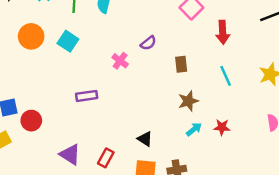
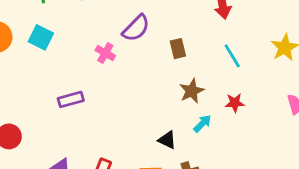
purple semicircle: (148, 43) -> (136, 28), size x1.5
red star: (222, 127) -> (235, 103), moved
black triangle: (145, 139) -> (167, 140), moved

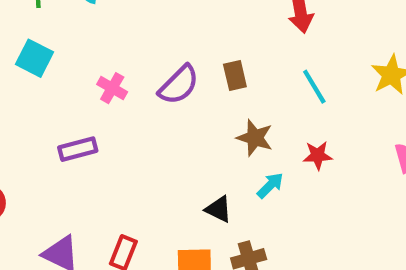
purple semicircle: (136, 28) -> (179, 85), moved
pink cross: (105, 53) -> (112, 88), moved
brown star: (192, 91) -> (255, 138), turned -30

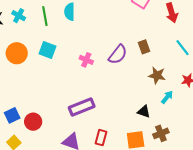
purple rectangle: (78, 149) -> (82, 107), moved, size x1.4

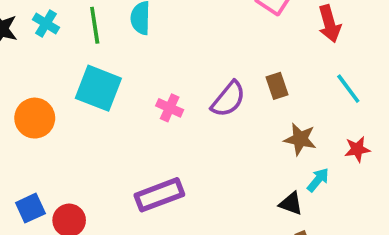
cyan square: (48, 50) -> (98, 88), size x1.4
orange circle: (17, 53) -> (35, 118), moved
black triangle: (144, 112) -> (291, 204), moved

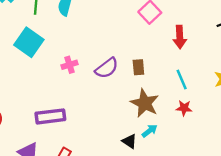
pink cross: (170, 108) -> (70, 65), turned 35
brown star: (300, 139) -> (145, 103), size x1.4
red star: (357, 149) -> (184, 108), moved

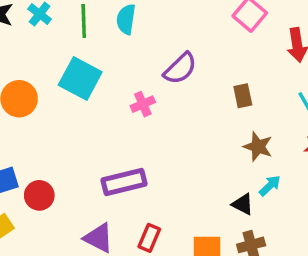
purple semicircle: (107, 68) -> (180, 69), moved
brown star: (145, 103) -> (258, 147), size x0.7

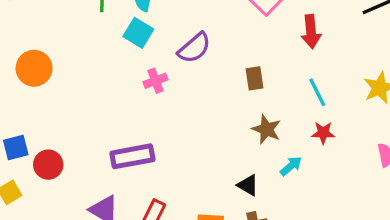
cyan square: (80, 79) -> (138, 33), moved, size x0.7
cyan arrow: (270, 186) -> (291, 166), moved

